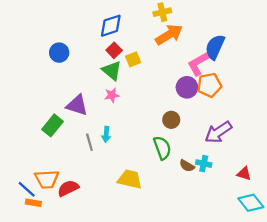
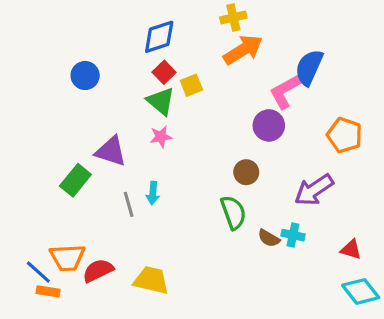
orange pentagon: (209, 85) -> (345, 135), moved, turned 30
yellow trapezoid: (130, 179) -> (151, 280), moved

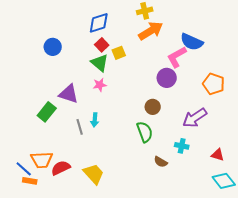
blue semicircle: (309, 67) -> (192, 42), turned -90
brown semicircle: (269, 238) -> (161, 162), moved
yellow trapezoid: (151, 280) -> (94, 174), turned 35

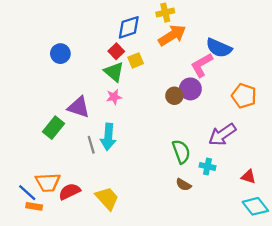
blue diamond: (99, 23) -> (129, 27), moved
brown circle: (153, 107) -> (174, 96), moved
cyan arrow: (95, 120) -> (108, 137), size x1.6
green semicircle: (145, 132) -> (181, 152), moved

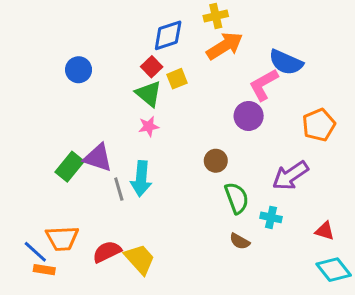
brown circle: (174, 96) -> (216, 161), moved
orange pentagon: (244, 96) -> (319, 125), turned 30
purple triangle: (79, 107) -> (98, 158), moved
red semicircle: (69, 192) -> (107, 252), moved

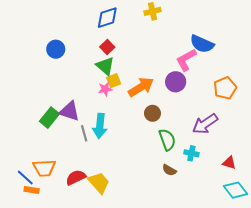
blue diamond: (168, 35) -> (107, 18), moved
orange arrow: (225, 46) -> (141, 87), moved
yellow square: (177, 79) -> (114, 81), moved

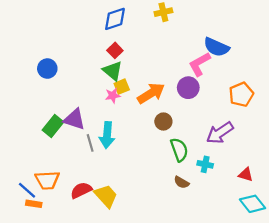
blue circle: (56, 49) -> (47, 69), moved

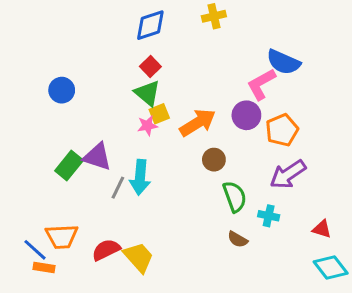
orange pentagon: (241, 94) -> (282, 130), moved
gray line: (90, 143) -> (118, 188), turned 42

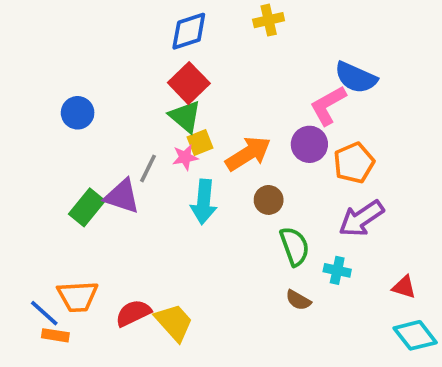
red square: (150, 67) -> (189, 83), size x1.5
cyan arrow: (140, 177) -> (204, 202), moved
gray line: (118, 188) -> (148, 168), moved

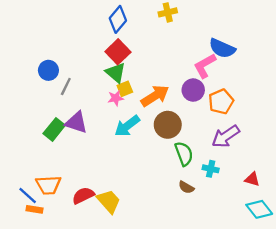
blue diamond: (189, 31) -> (118, 19), turned -32
gray line: (148, 168) -> (66, 87), moved
brown circle: (269, 200) -> (168, 125), size x1.5
cyan arrow: (204, 202) -> (127, 126), turned 48

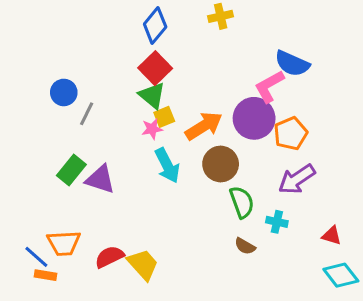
purple circle: (193, 90) -> (254, 118), size x1.4
purple triangle: (76, 122) -> (100, 179), moved
cyan arrow: (127, 126) -> (167, 166), turned -80

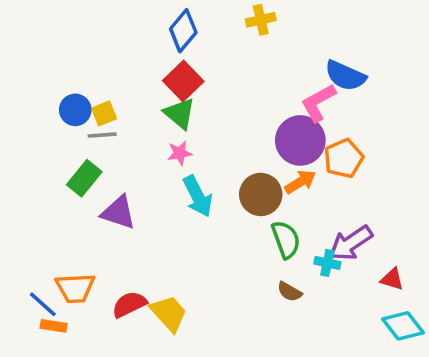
gray line: (87, 114) -> (102, 135), turned 60
yellow square: (164, 117) -> (104, 113), moved
orange arrow: (204, 126) -> (300, 182), moved, size x0.7
green rectangle: (71, 170) -> (84, 178), moved
purple arrow: (297, 179) -> (351, 243), moved

